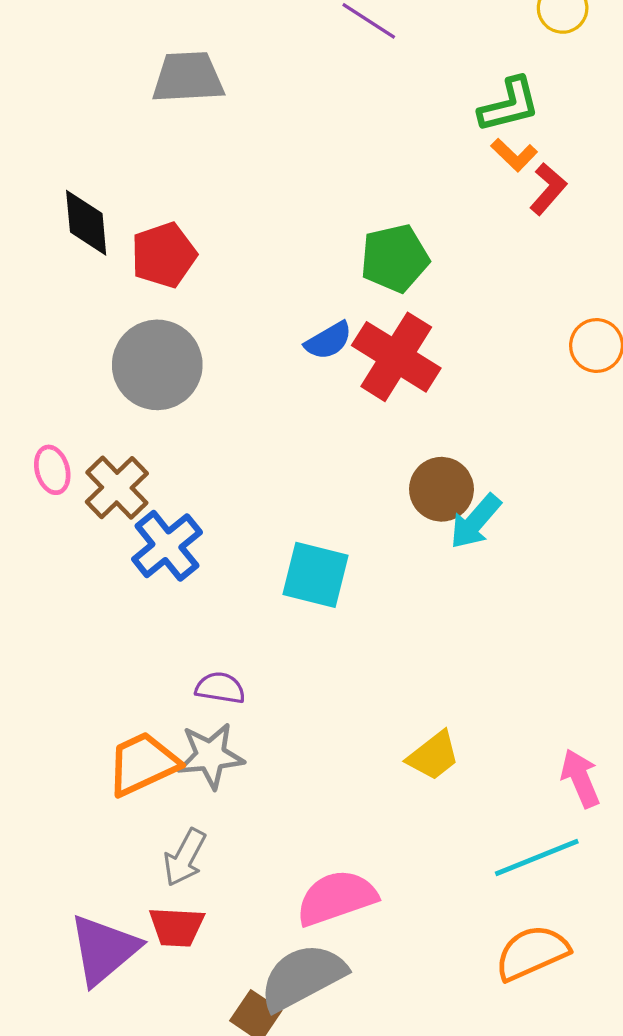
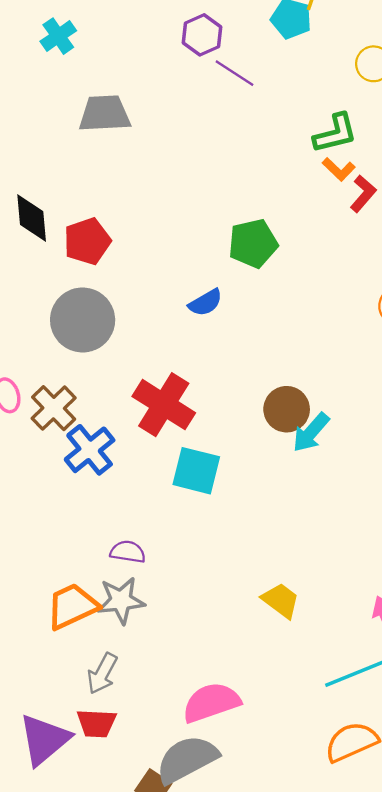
red cross: (396, 357) -> (164, 405), moved
yellow trapezoid: (433, 756) -> (281, 600), turned -105

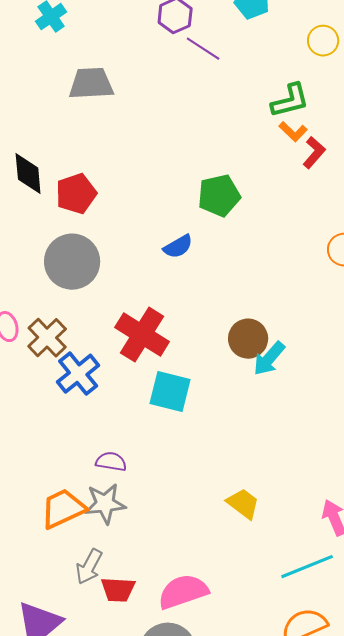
red trapezoid: (96, 723) -> (118, 590), moved

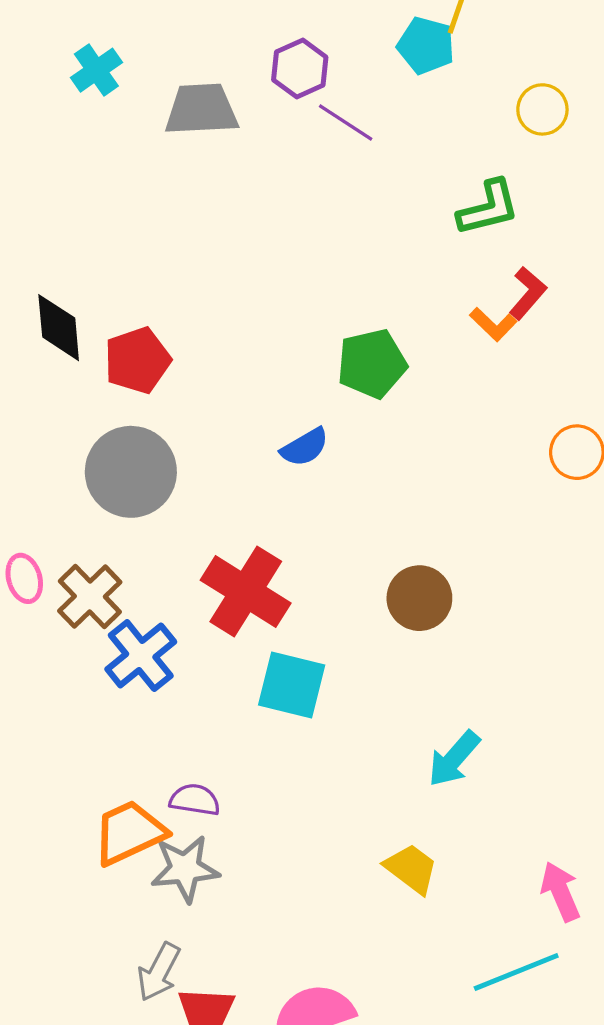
gray trapezoid: (91, 84) -> (201, 109), moved
orange L-shape: (293, 132) -> (493, 324), moved
cyan arrow: (269, 359) -> (454, 759), moved
orange trapezoid: (63, 509) -> (129, 833), moved

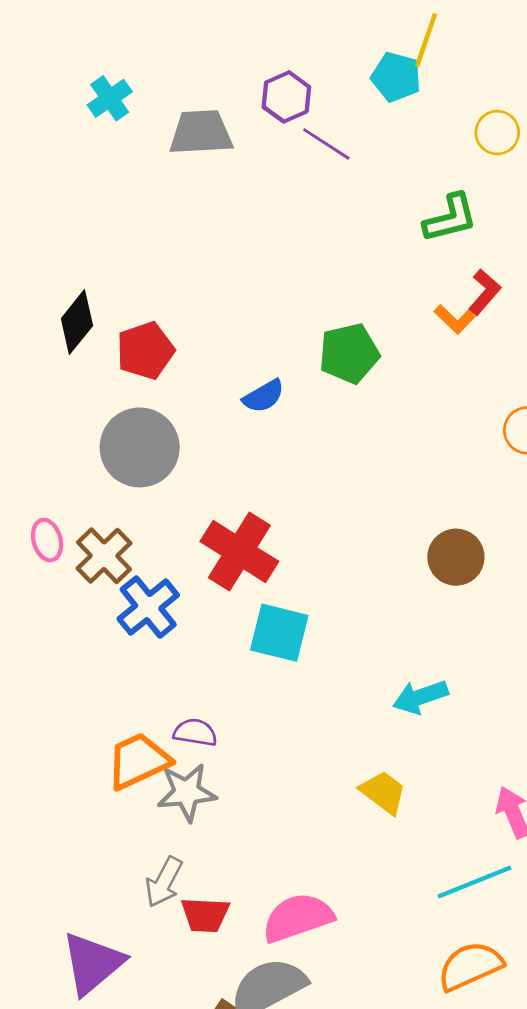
black diamond: (59, 328) -> (77, 322), turned 44
blue semicircle: (305, 447) -> (264, 396), moved
brown circle: (419, 598) -> (456, 557), moved
cyan arrow: (454, 759) -> (420, 697), turned 30

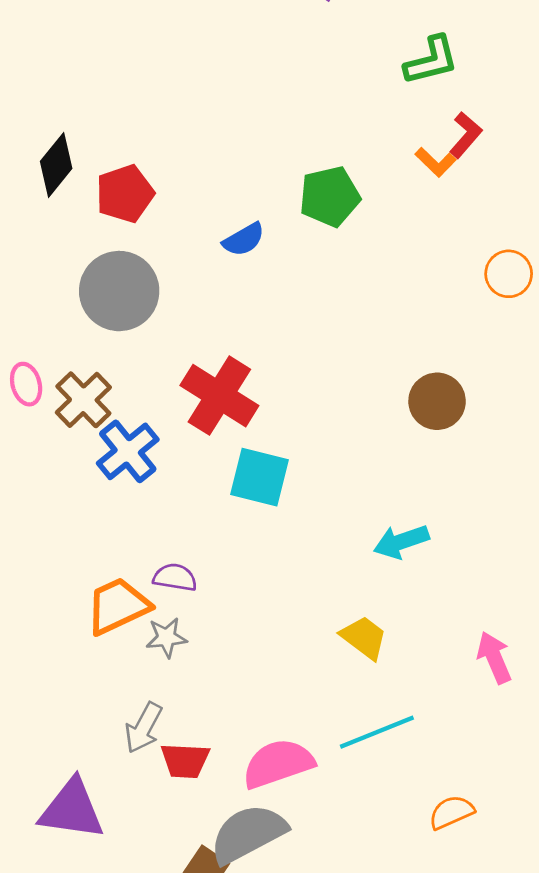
gray star: (187, 792) -> (166, 638), size x0.7
cyan line: (474, 882) -> (377, 732), moved
purple triangle: (93, 963) -> (72, 809), turned 48
orange semicircle: (470, 966) -> (451, 812), size x0.7

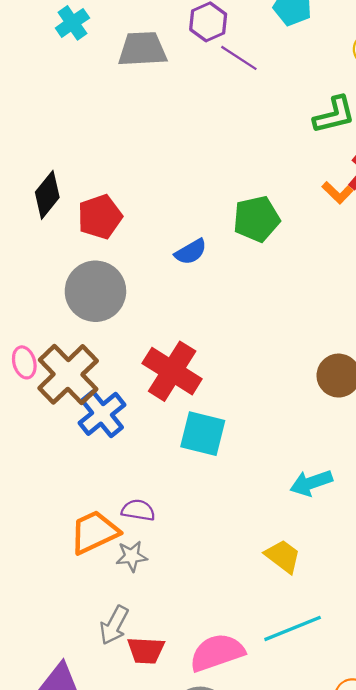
brown cross: (83, 400) -> (68, 374), size x1.4

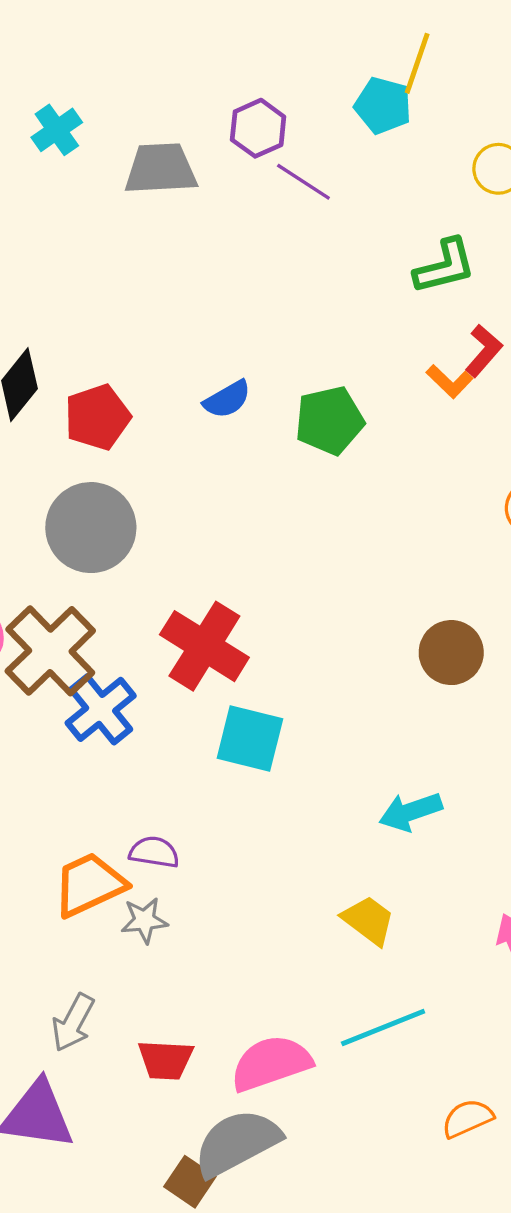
blue semicircle: (191, 252) -> (227, 399), moved
gray arrow: (114, 625) -> (73, 1023), moved

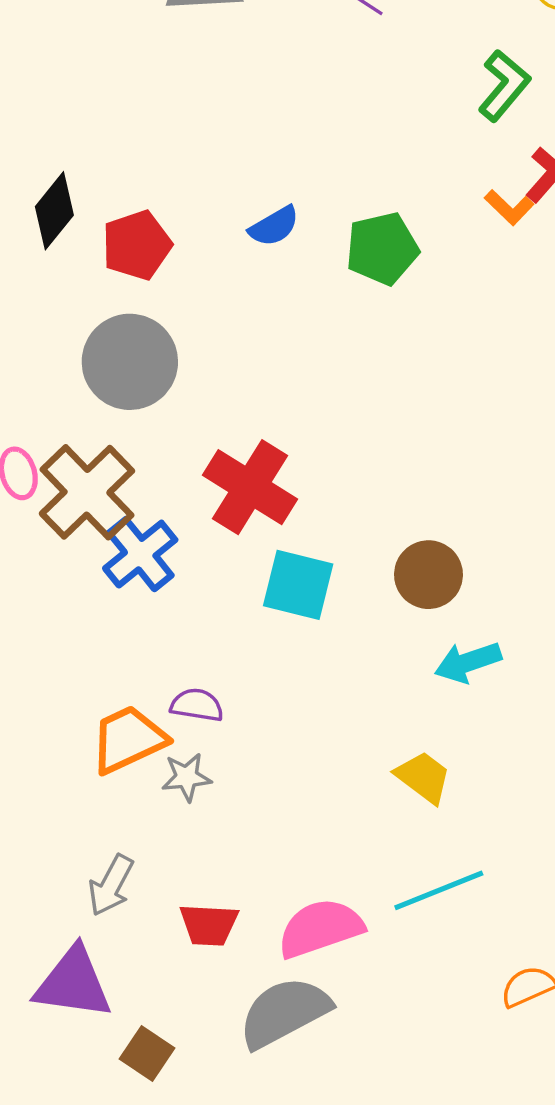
green L-shape: (445, 266) -> (504, 86), turned -36
brown circle: (451, 653) -> (428, 575), moved
brown square: (190, 1182) -> (147, 1053), moved

